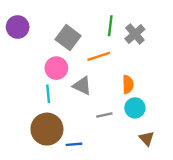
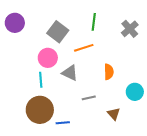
gray cross: (135, 34) -> (130, 29), moved
cyan circle: (135, 108) -> (135, 92), moved
brown triangle: (147, 138) -> (114, 114), moved

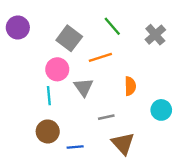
green line: (94, 22) -> (112, 26), turned -48
gray triangle: (70, 73) -> (84, 87), turned 30
brown circle: (40, 110) -> (48, 131), size x0.7
brown triangle: (114, 114) -> (123, 143), moved, size x1.5

